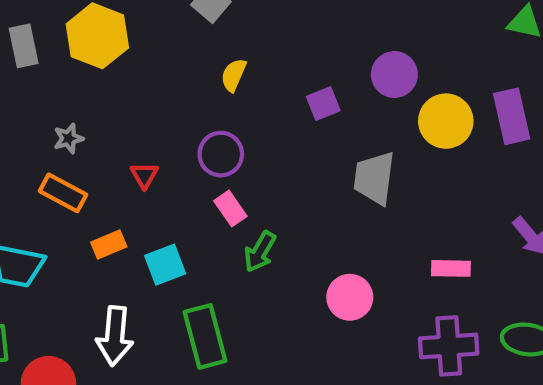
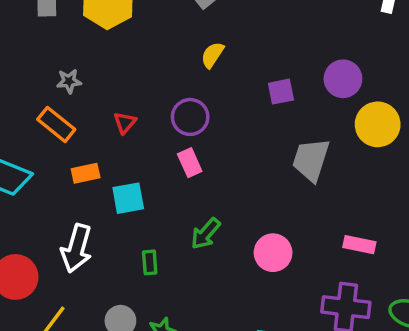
green arrow: (260, 252) -> (205, 234), moved
green rectangle: (205, 336) -> (150, 262), size x0.5

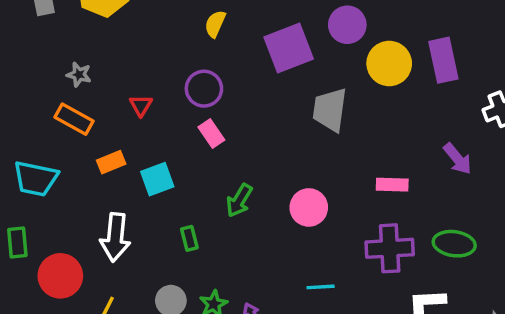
gray star: (69, 81) -> (79, 75), turned 30
purple square: (281, 92) -> (289, 48), size x1.8

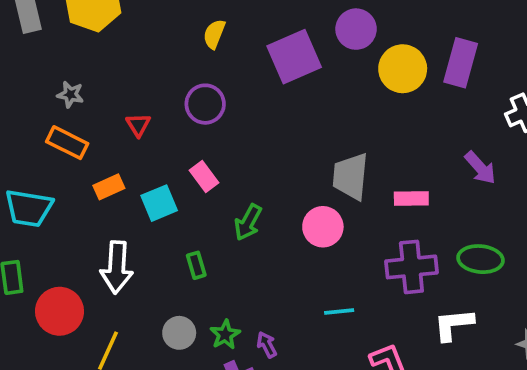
purple rectangle: (443, 60) -> (461, 63), turned 30
gray trapezoid: (330, 110) -> (351, 176), moved
pink rectangle: (211, 133) -> (204, 176), moved

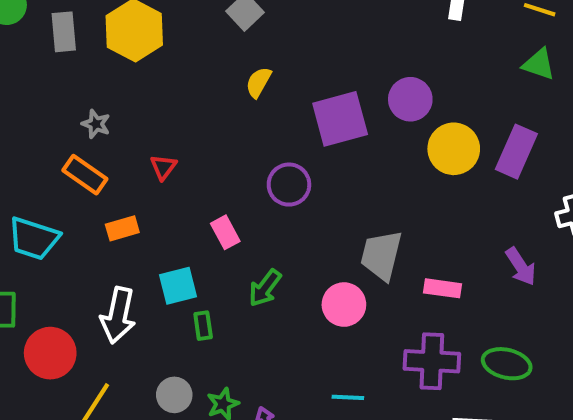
purple circle: (205, 104) -> (289, 185), moved
cyan square: (159, 203) -> (178, 286), moved

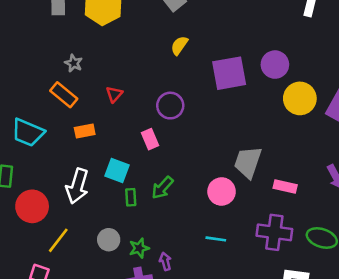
purple circle: (289, 185) -> (170, 106), moved
cyan square: (178, 286) -> (117, 171), turned 30
green arrow: (265, 288) -> (162, 188), moved
cyan line: (348, 397) -> (216, 239), moved

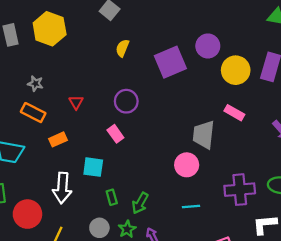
pink rectangle: (285, 187) -> (234, 113), moved, turned 30
green arrow: (162, 188) -> (140, 203), moved
green rectangle: (131, 197) -> (112, 197), moved

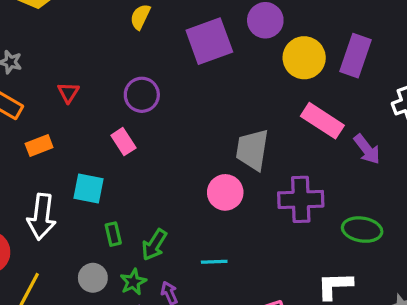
pink rectangle: (234, 113) -> (322, 121), moved, size x1.4
purple cross: (240, 190) -> (301, 199), moved
cyan line: (191, 206) -> (214, 262), moved

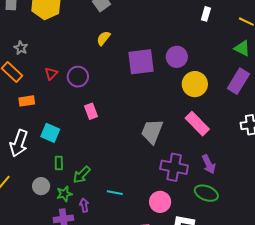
purple rectangle: (355, 56) -> (238, 81), moved
purple circle: (142, 95) -> (78, 77), moved
pink rectangle: (123, 142) -> (91, 111), moved
purple arrow: (367, 149) -> (209, 164), moved
pink circle: (225, 192) -> (160, 202), moved

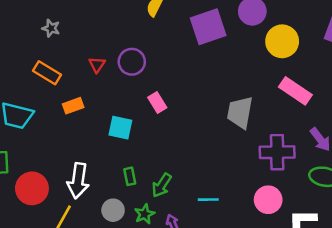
gray star: (21, 48) -> (51, 28), moved
cyan square: (50, 133) -> (120, 128), moved
white arrow: (19, 143) -> (78, 181), moved

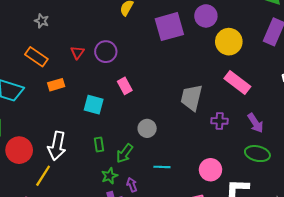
purple cross: (277, 152) -> (220, 121), moved, size x0.6
gray circle: (113, 210) -> (147, 128), moved

